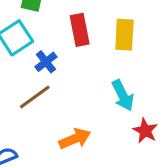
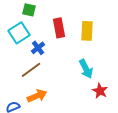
orange arrow: (75, 139) -> (37, 96), moved

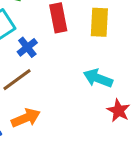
cyan arrow: (86, 69) -> (98, 78), turned 138

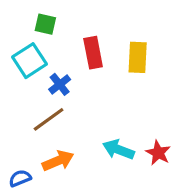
cyan arrow: (98, 78) -> (118, 150), moved

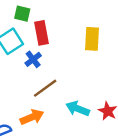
red rectangle: (93, 53) -> (42, 33), moved
brown line: (49, 119) -> (45, 88), moved

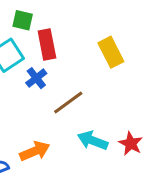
yellow rectangle: (92, 39) -> (111, 52), turned -30
brown line: (45, 88) -> (68, 102), moved

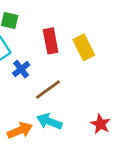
red rectangle: (47, 45) -> (51, 41), moved
cyan arrow: (93, 141) -> (49, 121), moved

